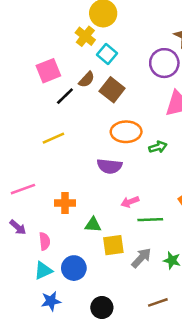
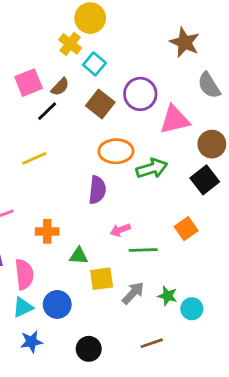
purple circle: (164, 63) -> (140, 94), moved
brown semicircle: (87, 80) -> (60, 87), moved
green arrow: (158, 147) -> (152, 168), size x1.5
purple semicircle: (110, 166) -> (97, 190), turned -90
pink semicircle: (45, 241) -> (24, 274), size x1.5

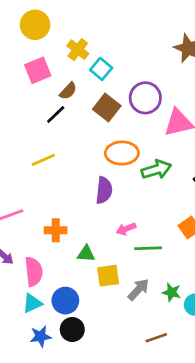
yellow circle: (90, 18) -> (35, 25), moved
pink square: (29, 83) -> (38, 70), moved
black circle: (89, 349) -> (72, 330), moved

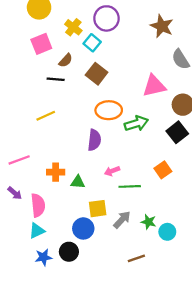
purple circle: (145, 98) -> (106, 18), moved
black line: (56, 114) -> (56, 79), turned 49
green triangle: (86, 254) -> (78, 182), moved
blue circle: (65, 301) -> (83, 228), moved

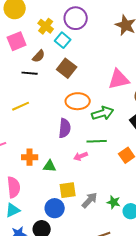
green line: (130, 186) -> (97, 141), moved

